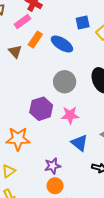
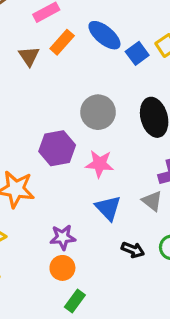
blue square: (83, 23) -> (137, 53), moved, turned -32
blue ellipse: (62, 44) -> (104, 35), moved

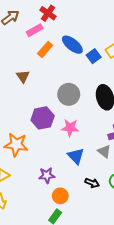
brown triangle: (29, 56) -> (23, 76), moved
orange circle: (62, 268) -> (60, 196), moved

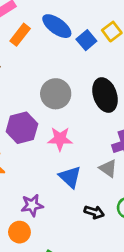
orange circle: (60, 196) -> (19, 232), moved

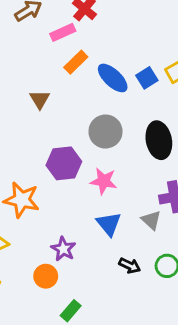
blue ellipse: (57, 26) -> (113, 78), moved
purple star: (32, 205) -> (63, 249), turned 30

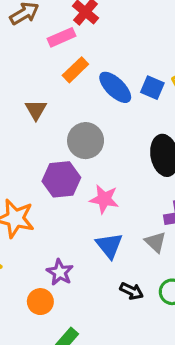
blue square: (147, 78) -> (152, 88), turned -35
gray circle: (105, 132) -> (86, 141), moved

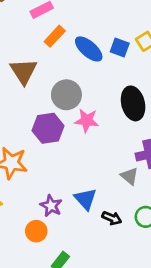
brown triangle: (36, 110) -> (24, 71), size x1.5
pink star: (104, 199) -> (87, 120), moved
blue triangle: (109, 246) -> (85, 199), moved

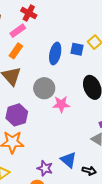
orange rectangle: (55, 36) -> (16, 51), moved
blue ellipse: (89, 49) -> (55, 54), turned 70
purple hexagon: (48, 128) -> (17, 115), moved

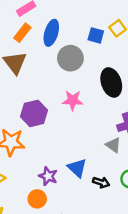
blue ellipse: (55, 54) -> (51, 33), moved
gray circle: (44, 88) -> (70, 58), moved
purple hexagon: (17, 115) -> (34, 113), moved

